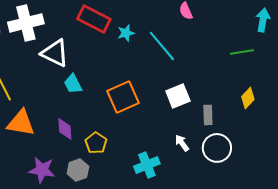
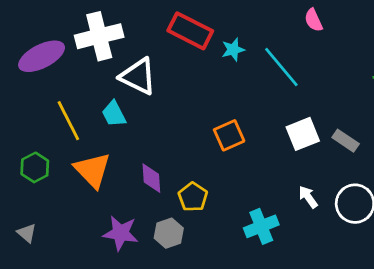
cyan trapezoid: (73, 84) -> (114, 114), moved
orange square: (123, 97) -> (229, 135), size x0.7
gray rectangle: (208, 115) -> (346, 141), moved, turned -54
orange triangle: (21, 123) -> (92, 170), turned 36

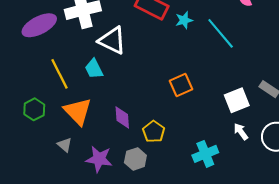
white square: (303, 134) -> (237, 100), moved
gray triangle: (27, 233) -> (65, 145), moved

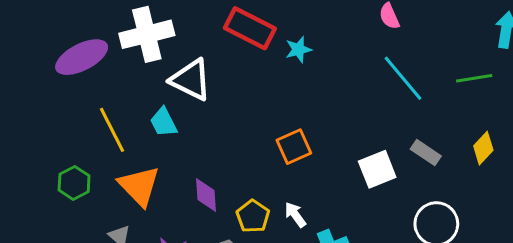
cyan line: (221, 33) -> (403, 78), moved
white arrow: (241, 132) -> (295, 215), moved

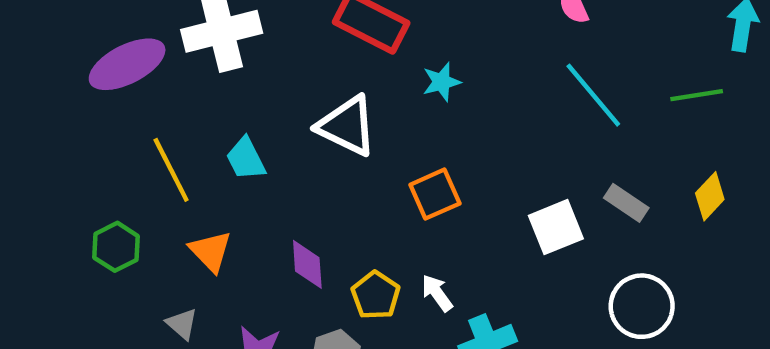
cyan star: (298, 50) -> (442, 82), moved
white triangle: (191, 80) -> (347, 126), moved
orange triangle: (139, 186) -> (211, 251), size x0.7

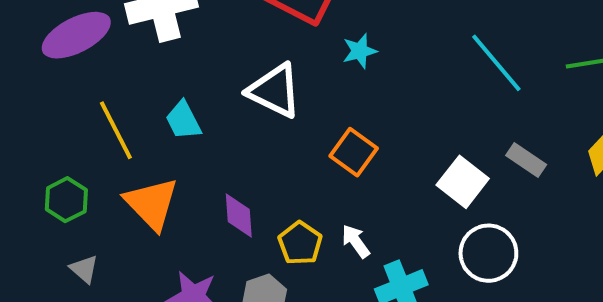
orange square: (435, 194) -> (354, 152), turned -30
white square: (556, 227) -> (463, 182), turned -30
orange triangle: (211, 251) -> (152, 204), size x1.4
white circle: (642, 306) -> (488, 253), moved
gray triangle: (182, 324) -> (84, 269), moved

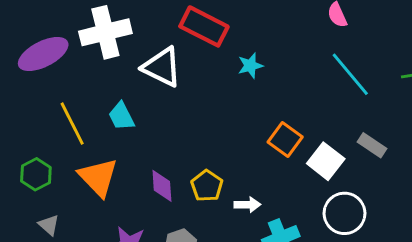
white triangle: (274, 91) -> (162, 67), moved
orange square: (354, 152) -> (285, 139), moved
white arrow: (356, 241) -> (247, 205), turned 125
yellow pentagon: (300, 243) -> (207, 186), moved

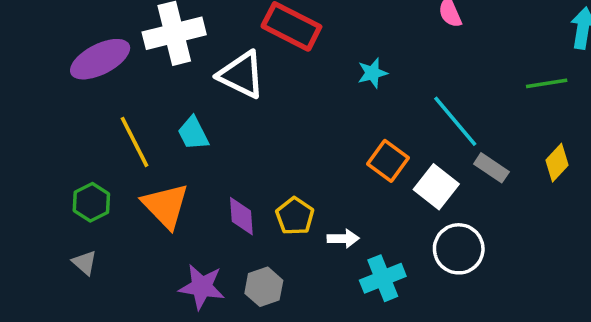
cyan star: (250, 66) -> (372, 73), moved
cyan line: (350, 74) -> (455, 121), moved
gray triangle: (49, 225) -> (85, 263), moved

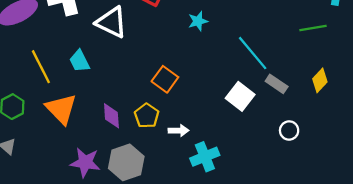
orange square: (388, 161) -> (165, 79), moved
white circle: (459, 249) -> (289, 131), moved, size x0.6
gray hexagon: (264, 287) -> (126, 162), size x1.4

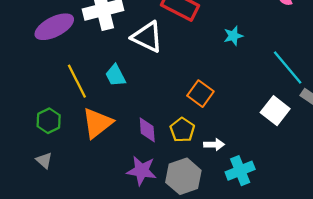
orange triangle: (61, 109) -> (97, 123), turned 36
purple star: (85, 162) -> (142, 171), moved
gray hexagon: (126, 162) -> (183, 176), moved

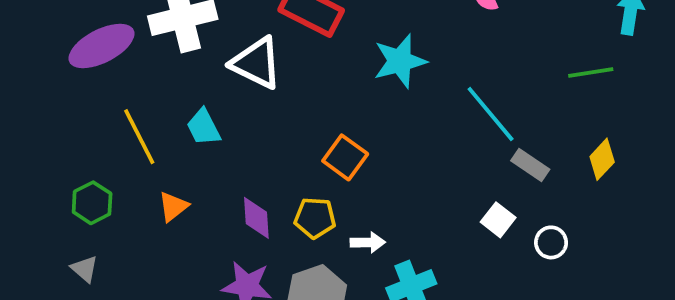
cyan star: (233, 36) -> (400, 61), size x1.6
white square: (275, 111) -> (498, 220), moved, size x0.7
orange triangle: (97, 123) -> (173, 207), size x0.6
yellow pentagon: (182, 130) -> (315, 218), turned -30

